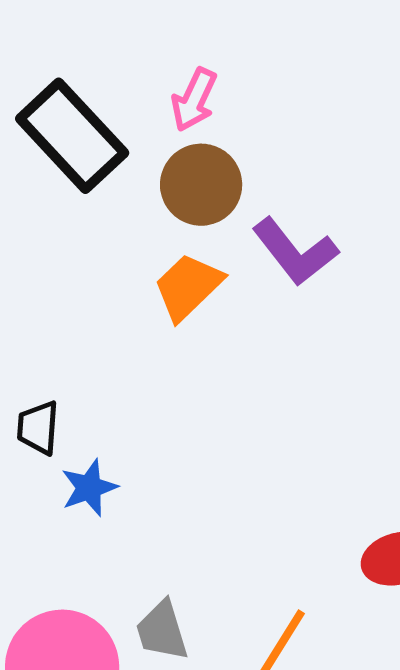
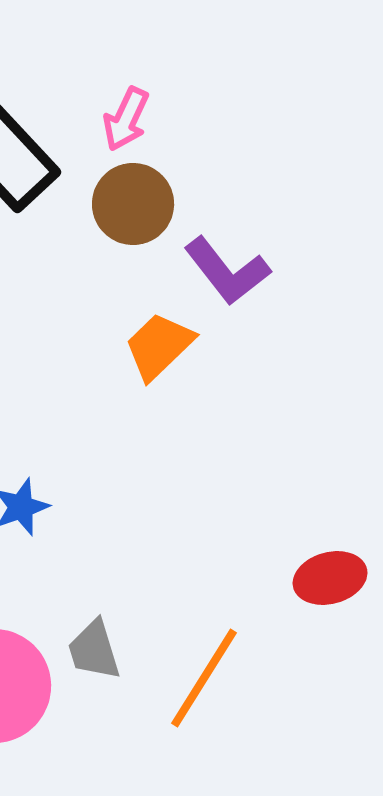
orange trapezoid: (188, 287) -> (159, 346), moved

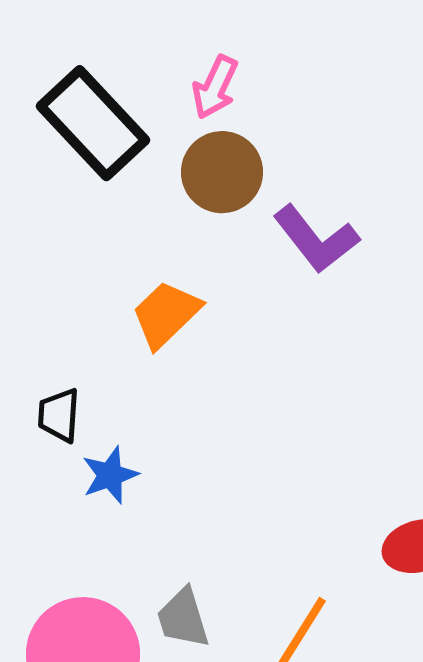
orange trapezoid: (159, 346) -> (166, 314), moved

